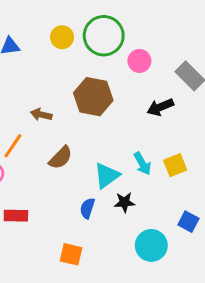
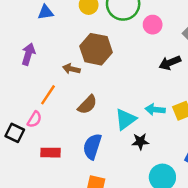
brown hexagon: (93, 97) -> (96, 49), moved
cyan arrow: (142, 164) -> (155, 110), turned 126
blue semicircle: (87, 208) -> (92, 146), moved, size x1.5

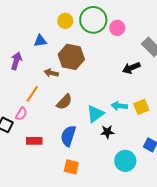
blue triangle: (46, 12) -> (40, 41), moved
pink circle: (153, 25) -> (117, 28), moved

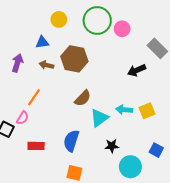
yellow circle: (65, 21) -> (59, 19), moved
brown arrow: (51, 73) -> (46, 65), moved
brown semicircle: (64, 102) -> (83, 98), moved
black star: (107, 132) -> (112, 146), moved

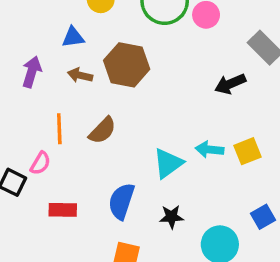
orange line: (34, 97) -> (59, 129), turned -36
brown semicircle: (83, 98) -> (102, 130), moved
black star: (112, 146) -> (172, 217), moved
blue square: (156, 150) -> (263, 217), turned 32

